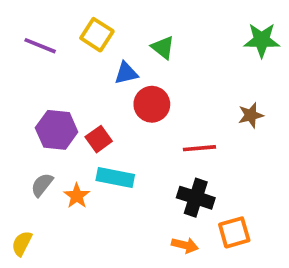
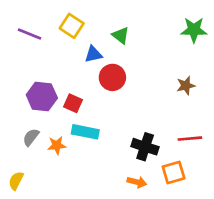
red square: (99, 139) -> (73, 103), turned -30
red line: (199, 148) -> (190, 139), moved
orange star: (77, 196) -> (57, 145), turned 30

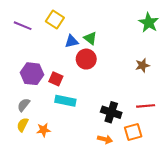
green star: (194, 30) -> (149, 23), turned 30
green triangle: (121, 35) -> (90, 38), moved
orange star: (57, 145) -> (43, 130), moved
yellow semicircle: (16, 181) -> (23, 125), moved

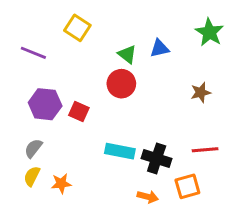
purple line: (23, 26) -> (33, 53), moved
blue triangle: (72, 41) -> (160, 48), moved
cyan rectangle: (65, 101) -> (120, 151), moved

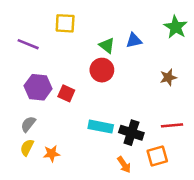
yellow square: (77, 28) -> (65, 23), turned -30
orange arrow: (148, 197) -> (124, 165), turned 42

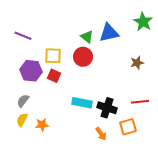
yellow square: (65, 23) -> (53, 56), moved
blue triangle: (134, 41) -> (109, 33), size x1.5

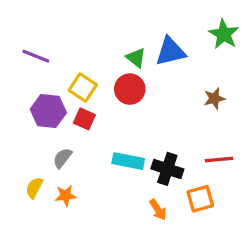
yellow square: (53, 56) -> (83, 87), turned 30
gray semicircle: (23, 101) -> (62, 158), moved

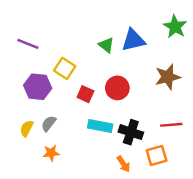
red circle: (130, 89) -> (117, 88), moved
brown star: (214, 98) -> (168, 77), size x1.5
red square: (84, 119) -> (85, 94), moved
yellow semicircle: (34, 188) -> (27, 128), moved

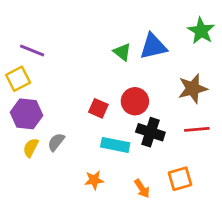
yellow square: (65, 68) -> (18, 79), moved, turned 30
purple hexagon: (38, 87) -> (27, 114), moved
red line: (171, 125) -> (197, 129), moved
black cross: (131, 132) -> (150, 132), moved
orange star: (51, 153) -> (94, 180), moved

